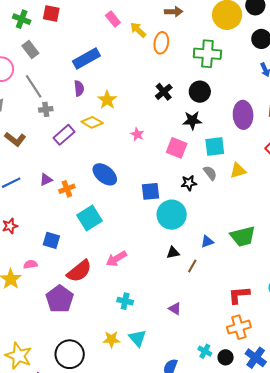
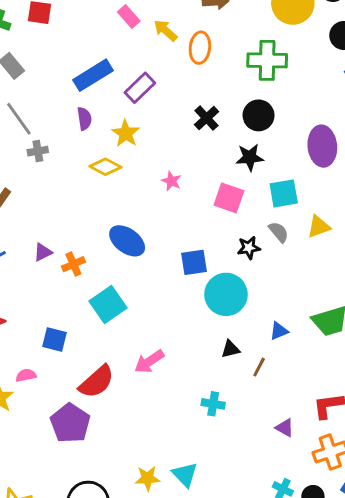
purple rectangle: (64, 135) -> (140, 88), moved
cyan cross: (125, 301) -> (213, 404), moved
purple triangle: (175, 309) -> (285, 428), moved

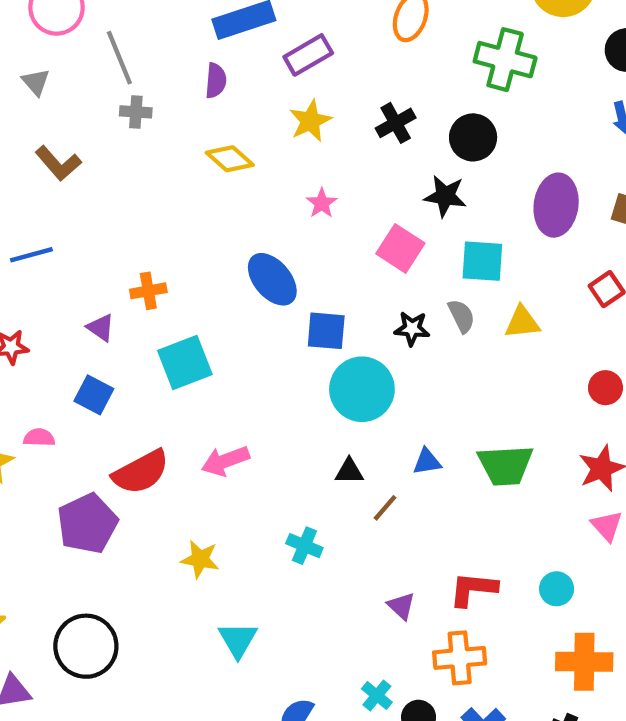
yellow star: (126, 133) -> (310, 121), moved
blue ellipse: (127, 241) -> (272, 279), moved
purple triangle: (43, 252) -> (101, 328), moved, turned 48
yellow star: (148, 478) -> (200, 559), moved

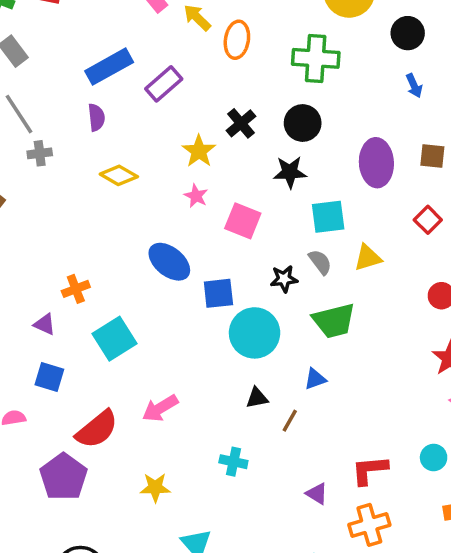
yellow star: (310, 121) -> (199, 151), moved
pink square: (400, 248) -> (243, 221), moved
green trapezoid: (506, 465) -> (334, 321), moved

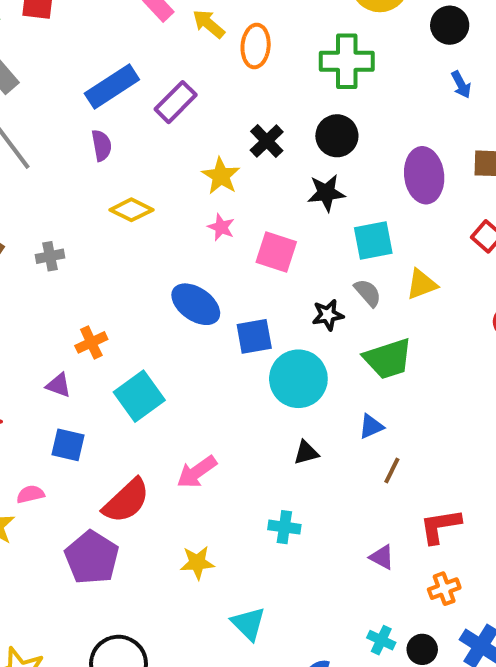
gray cross: (40, 153) -> (50, 256), moved
brown line: (290, 421) -> (392, 471), moved
orange cross: (369, 525) -> (444, 589), size x0.7

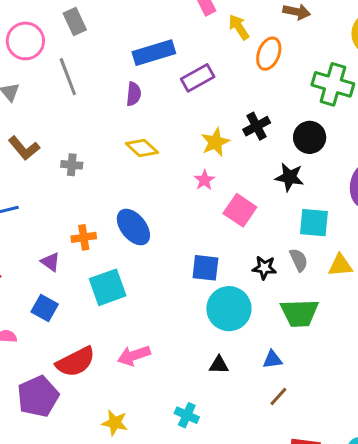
blue ellipse: (196, 304) -> (133, 227), moved

